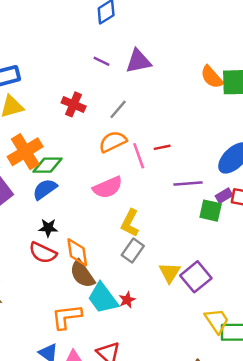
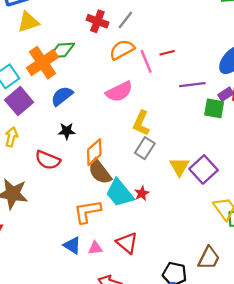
red cross: (74, 104) -> (97, 21), moved
green diamond: (48, 165) -> (62, 50), moved
orange diamond: (77, 252) -> (94, 152), turned 60
red semicircle: (43, 253) -> (48, 160), moved

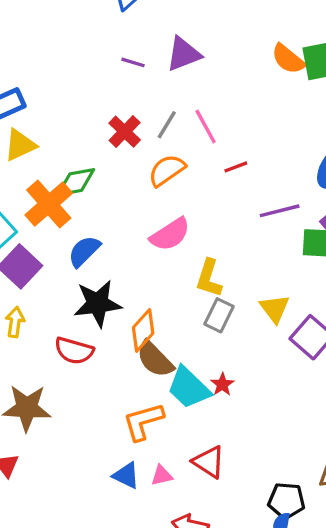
red cross: (97, 21) -> (125, 132), turned 30
pink line: (146, 61) -> (206, 126), moved
black star: (67, 131) -> (98, 303), size x1.8
yellow triangle: (179, 167) -> (275, 309), moved

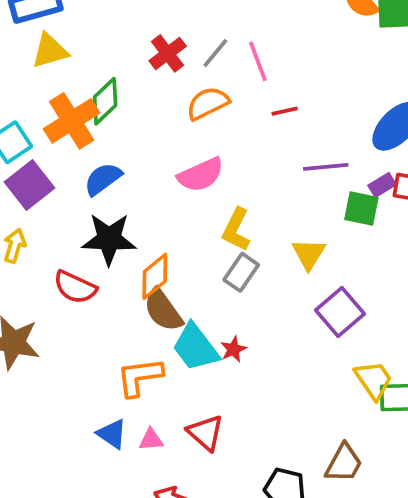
green diamond: (76, 182) -> (105, 101), turned -42
yellow triangle: (275, 309) -> (309, 254), moved

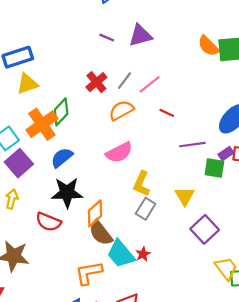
pink line: (258, 61) -> (150, 84), turned 75
red line: (285, 111) -> (167, 113), turned 40

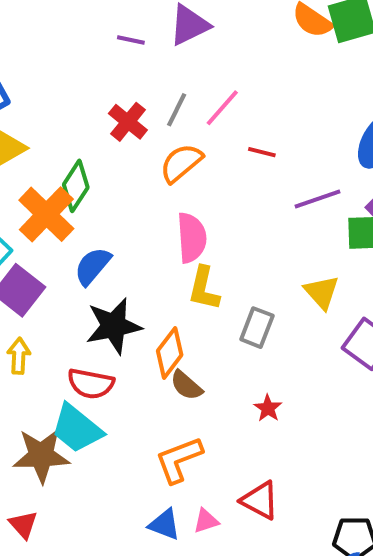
pink semicircle: (119, 152) -> (192, 238), turned -56
yellow L-shape: (141, 184) -> (204, 288), moved
brown semicircle: (101, 233) -> (186, 385), size x0.7
cyan trapezoid: (121, 254) -> (77, 429), moved

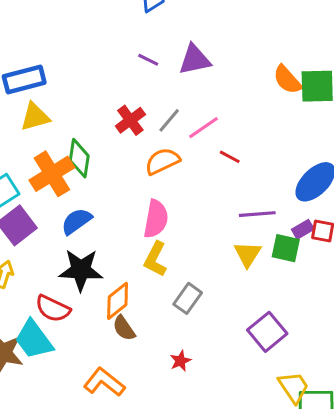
red line: (262, 152) -> (230, 157), moved
green diamond: (76, 186) -> (79, 158), turned -39
yellow triangle: (322, 292) -> (248, 254), moved
orange L-shape: (179, 460) -> (104, 382), turned 45

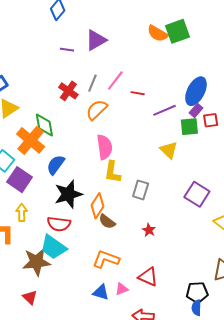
purple line: (257, 214) -> (165, 110), moved
purple rectangle: (303, 229) -> (196, 110), moved
green square: (286, 248) -> (189, 127), moved

